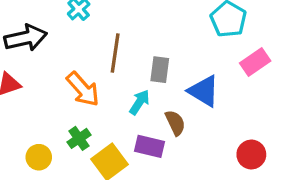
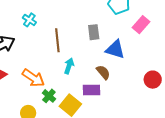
gray rectangle: (160, 70) -> (94, 32), moved
orange arrow: (83, 89) -> (33, 78), moved
cyan arrow: (139, 102) -> (69, 66), moved

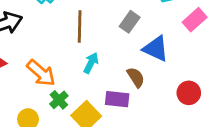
gray rectangle: (94, 32) -> (130, 22), turned 35
red circle: (153, 80) -> (189, 93), moved

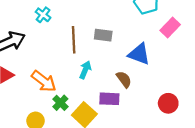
gray rectangle: (130, 22) -> (103, 35), moved, turned 66
red circle: (189, 93) -> (168, 103), moved

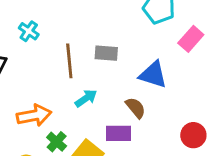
cyan arrow: (85, 70) -> (86, 98), turned 36
orange arrow: (44, 81) -> (34, 115), turned -45

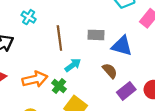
gray rectangle: (106, 53) -> (96, 35), moved
purple rectangle: (118, 133) -> (126, 91), moved, turned -36
green cross: (57, 142) -> (59, 86), moved

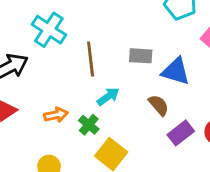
cyan cross: (29, 17) -> (49, 30), size x1.6
orange arrow: (35, 79) -> (56, 115), size x0.7

